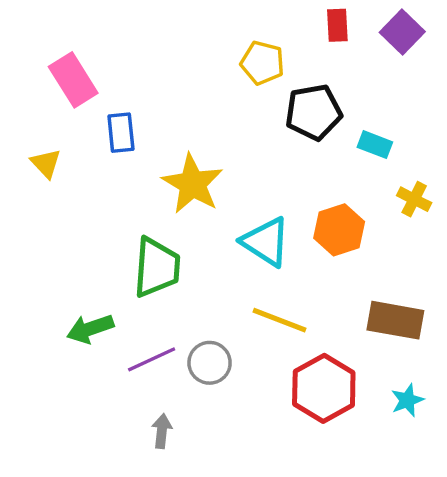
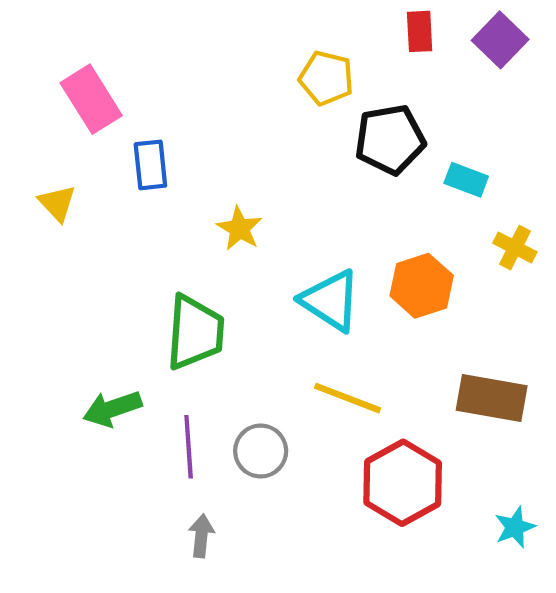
yellow star: (192, 184) -> (239, 229), size x0.6
purple line: (152, 359) -> (189, 447), turned -69
cyan star: (407, 400) -> (515, 527), moved

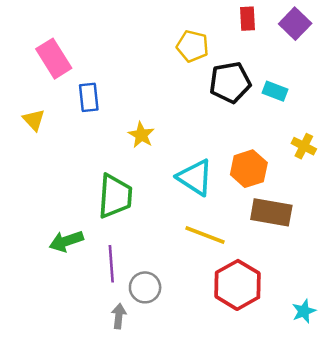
cyan rectangle: (466, 180) -> (275, 91), moved
brown rectangle: (492, 398) -> (271, 212), moved
gray circle: (261, 451) -> (145, 287), moved

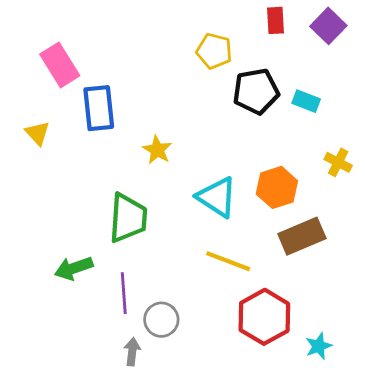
blue rectangle: (89, 97) -> (99, 108), size x1.4
brown rectangle: (271, 212) -> (302, 236), turned -33
cyan star: (304, 311) -> (319, 346), moved

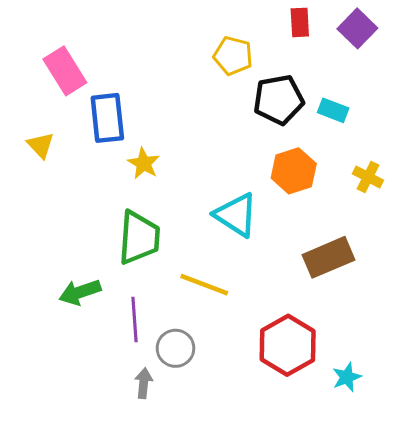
yellow star: (157, 150) -> (144, 163), moved
orange hexagon: (277, 187) -> (294, 171), moved
yellow line: (228, 261) -> (204, 285), moved

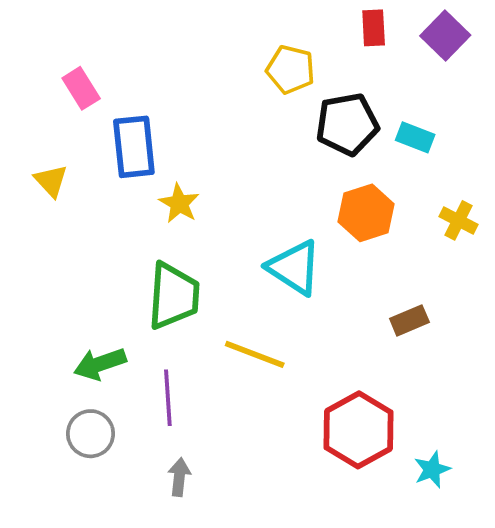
pink rectangle: (65, 71) -> (81, 88), size x0.7
brown rectangle: (329, 257) -> (409, 320), size x0.6
gray circle: (175, 348) -> (91, 434), moved

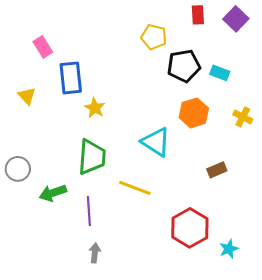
gray circle: (91, 434) -> (18, 169), moved

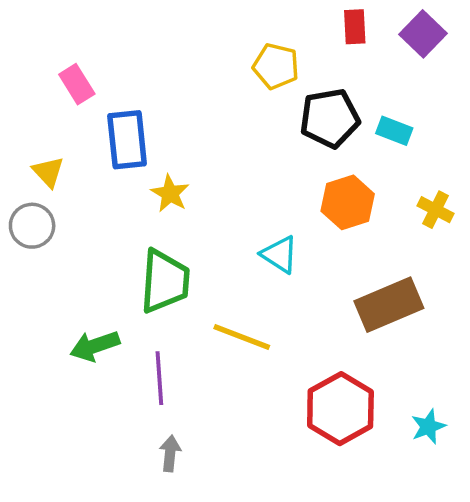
cyan triangle: (156, 142) -> (279, 254), size x0.7
gray circle: (18, 169) -> (32, 226), moved
brown rectangle: (217, 170) -> (389, 305), size x1.8
cyan star: (229, 249) -> (428, 427), moved

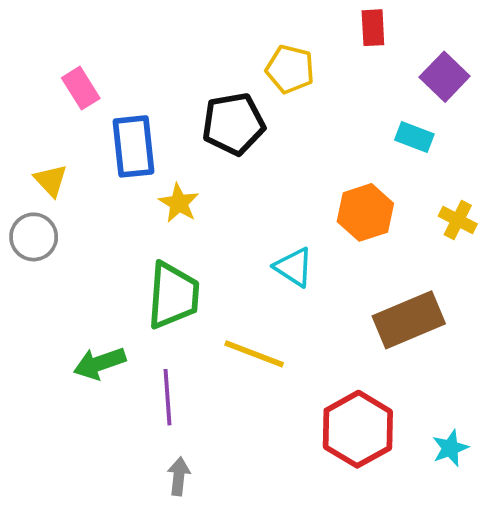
purple square: (423, 34) -> (445, 77), moved
black pentagon: (330, 118) -> (233, 124), moved

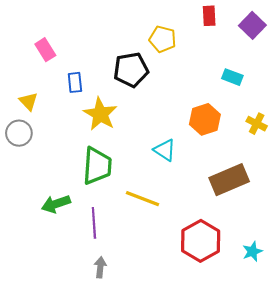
purple square: (445, 77) -> (252, 25), moved
blue rectangle: (134, 146) -> (75, 82), size x0.6
yellow star: (179, 203) -> (100, 114), size x1.5

